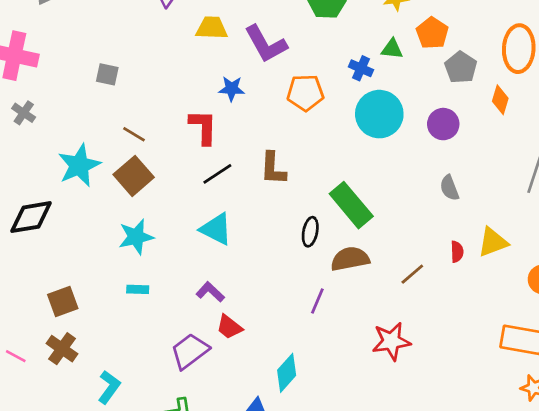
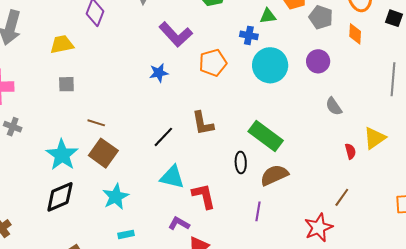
yellow trapezoid: (212, 28) -> (62, 44), moved
red L-shape: (203, 127) -> (204, 196), moved
black diamond: (31, 217) -> (60, 197), moved
brown line: (412, 274) -> (342, 197), moved

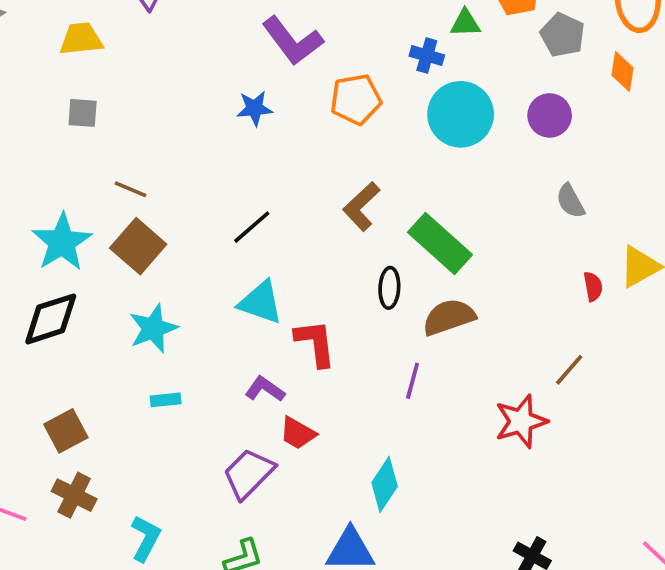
brown L-shape: (203, 123) -> (361, 206), moved, turned 52

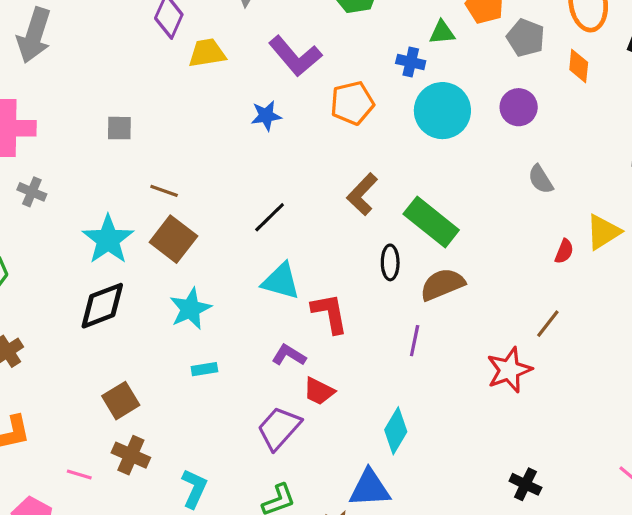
yellow trapezoid: (81, 39) -> (207, 53), moved
red semicircle: (593, 287) -> (564, 251), turned 35

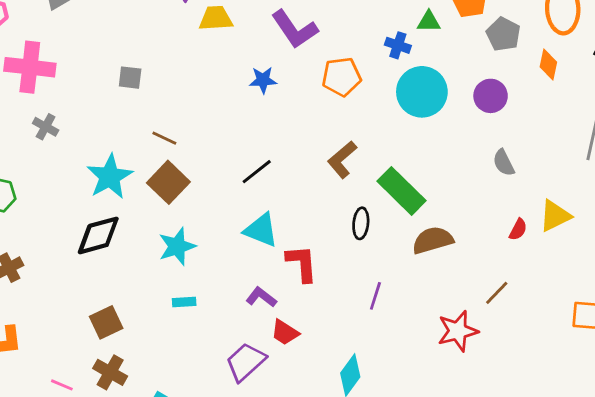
brown semicircle: (442, 284) -> (433, 240), moved

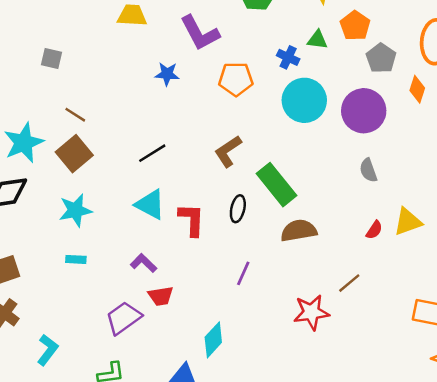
purple circle: (491, 96) -> (364, 111), size x1.5
red L-shape: (302, 263) -> (192, 220), moved
red trapezoid: (285, 332) -> (161, 296), turned -48

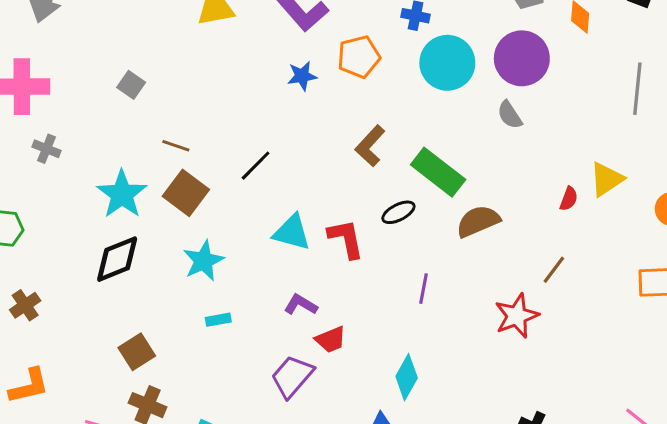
gray square: (51, 58) -> (131, 85), turned 35
blue star: (167, 74) -> (302, 76), moved
black line: (152, 153) -> (256, 166), moved
gray semicircle: (368, 170) -> (510, 115), moved
black ellipse: (238, 209) -> (398, 212), turned 64

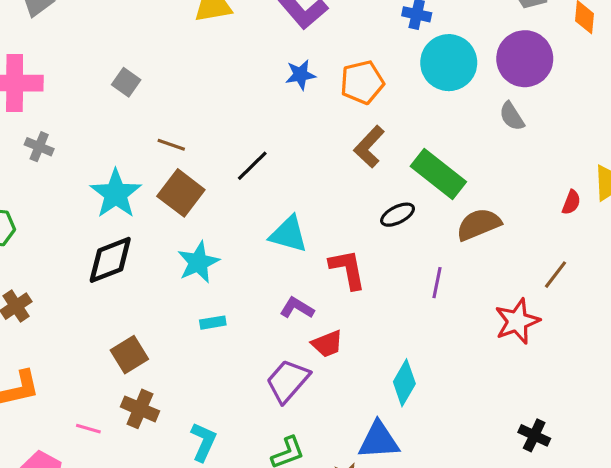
orange pentagon: (359, 57) -> (362, 82), moved
red L-shape: (346, 239) -> (348, 269), moved
purple line: (424, 289) -> (437, 283), moved

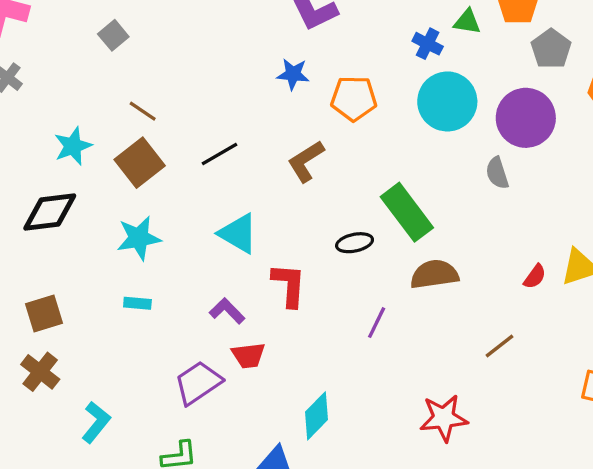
brown L-shape: (369, 147) -> (306, 161), moved
cyan star: (116, 194) -> (73, 146), size x0.7
red star: (517, 321) -> (444, 418), moved

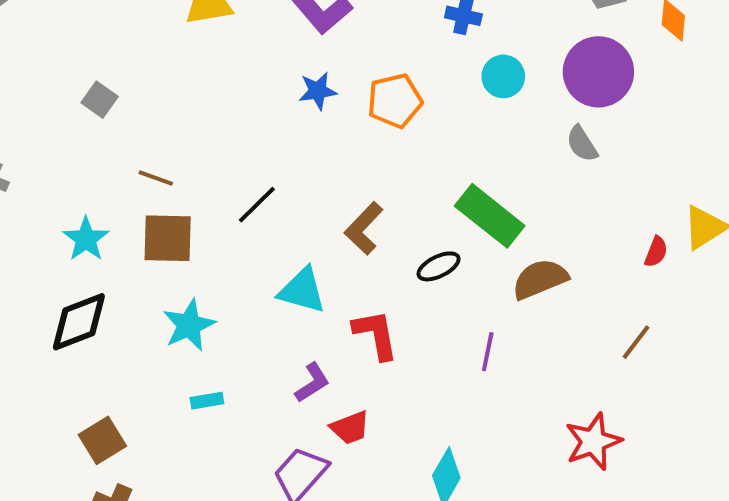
cyan circle: (447, 101) -> (503, 76), size x0.6
brown L-shape: (306, 161) -> (364, 228), moved
brown square: (140, 163) -> (168, 238), turned -36
purple L-shape: (227, 311) -> (312, 383), turned 116

